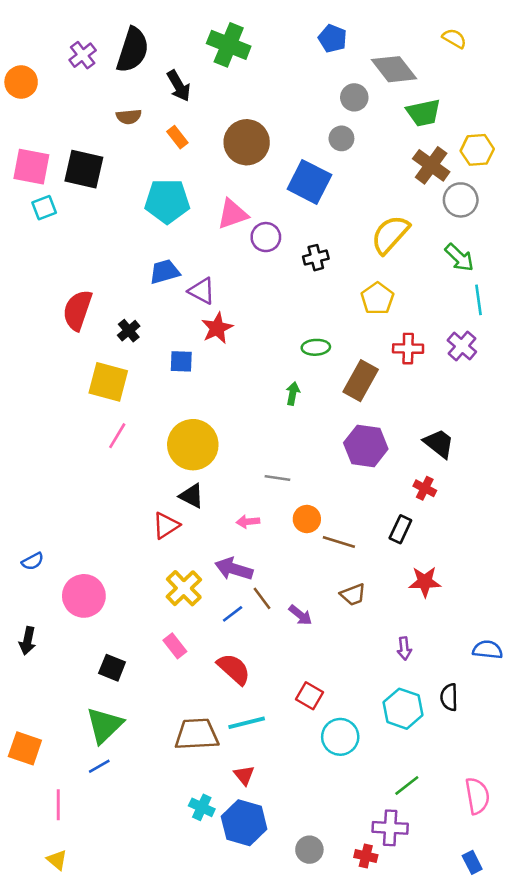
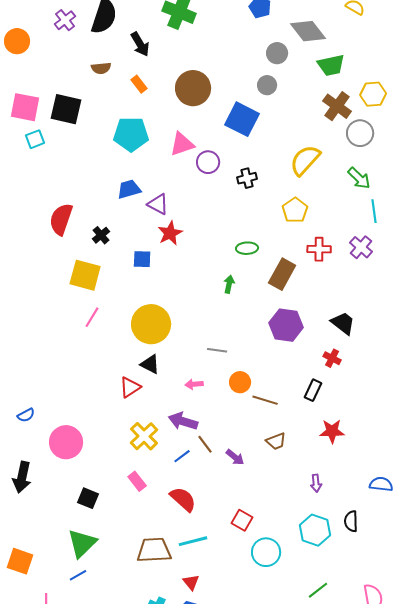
black arrow: (27, 641) -> (22, 477), size x1.4

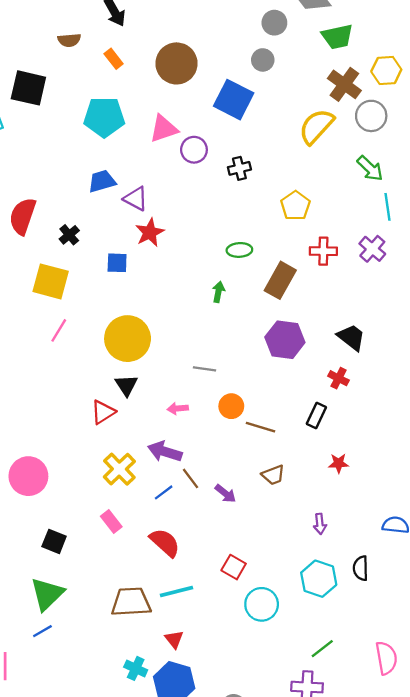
yellow semicircle: (305, 160) -> (316, 126), moved
black triangle: (150, 364) -> (126, 385), turned 30
red star: (332, 431) -> (339, 463), size x0.7

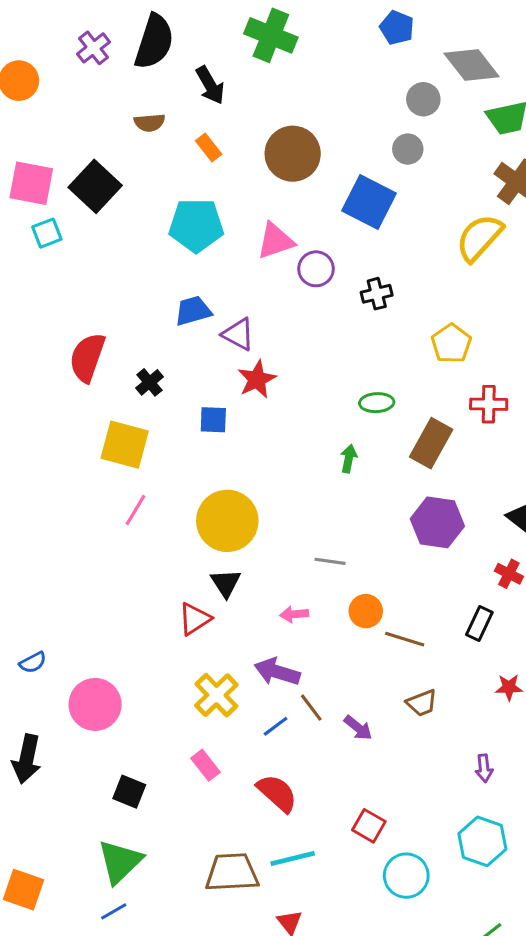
black square: (28, 88) -> (95, 186), turned 30

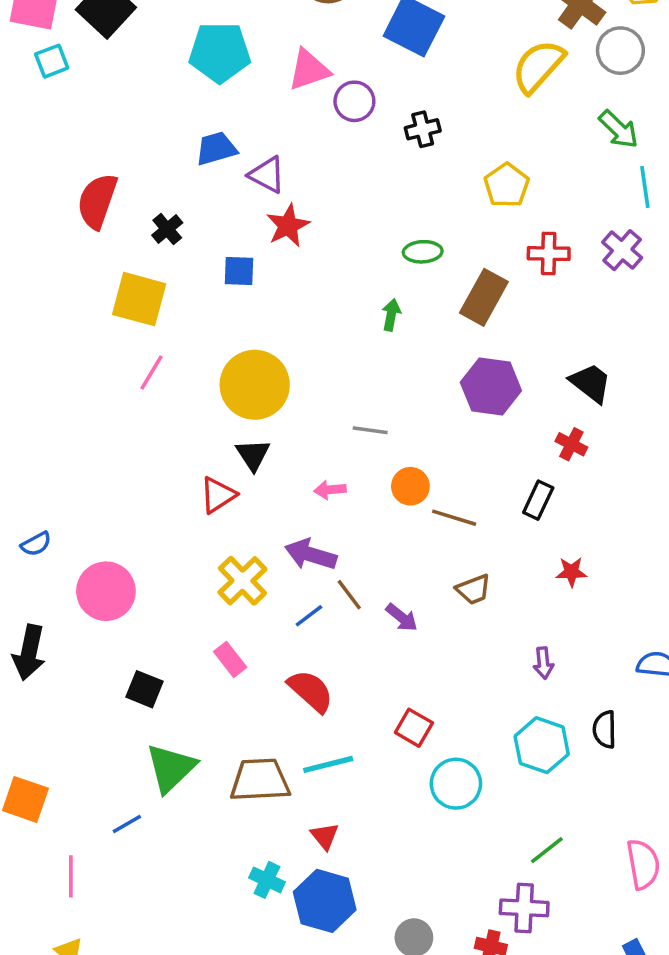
green triangle: (120, 862) -> (171, 768), moved

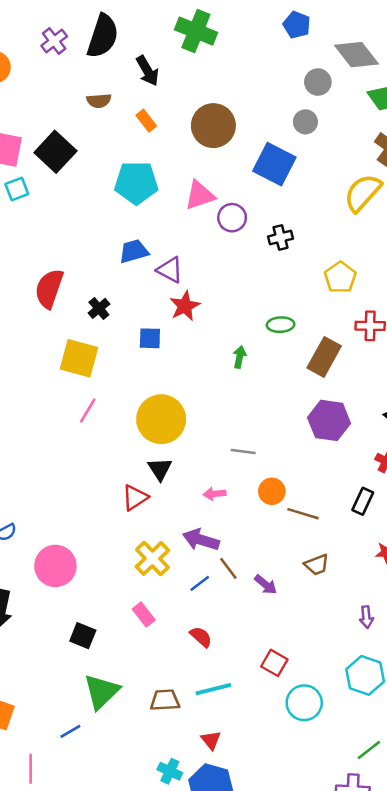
green arrow: (391, 315) -> (239, 357), moved
red semicircle: (311, 691) -> (201, 637), size x0.7
brown trapezoid: (260, 780) -> (165, 700), size x0.7

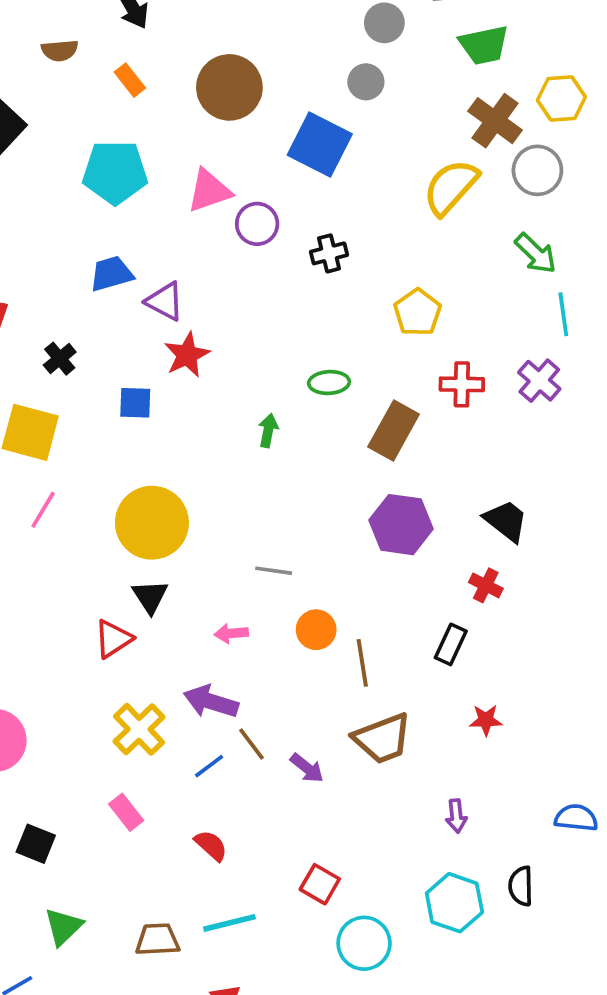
brown line: (303, 514) -> (362, 663), turned 64
brown trapezoid: (317, 565) -> (382, 739), size x1.6
green triangle: (101, 692) -> (63, 927), size x0.7

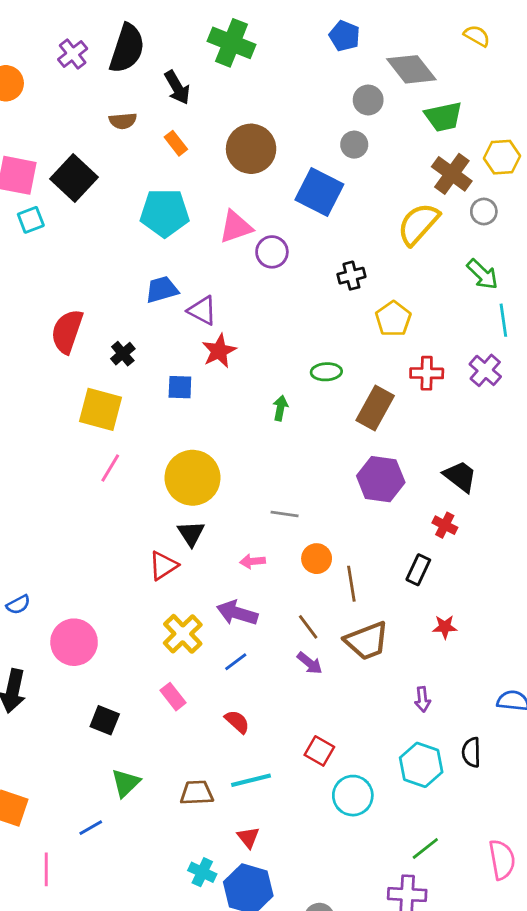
gray circle: (537, 170) -> (484, 211), size x0.7
black cross: (329, 253) -> (351, 276), moved
brown line: (252, 744) -> (308, 627), moved

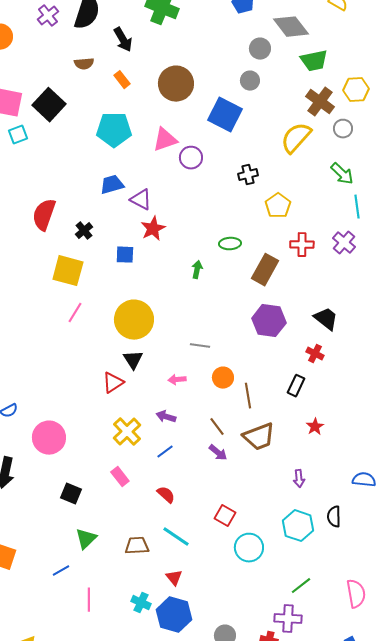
purple arrow: (237, 613) -> (166, 417), size x0.7
red star: (445, 627) -> (315, 427), turned -30
cyan line: (251, 780) -> (176, 537), turned 48
pink line: (46, 869) -> (89, 600), moved

